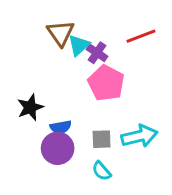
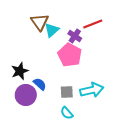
purple cross: (97, 53) -> (75, 36), moved
blue semicircle: (61, 127) -> (40, 84), turned -128
purple circle: (58, 148) -> (26, 95), moved

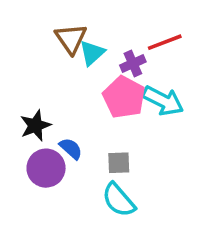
purple cross: (75, 36) -> (133, 63), turned 32
cyan arrow: (92, 90) -> (163, 101), moved, turned 40
cyan semicircle: (67, 113) -> (119, 200), size x1.5

